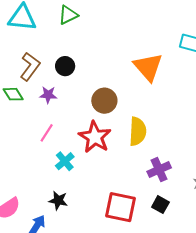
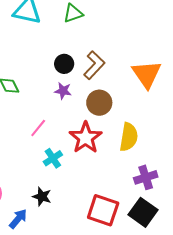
brown L-shape: (30, 66) -> (94, 65), moved
purple star: (48, 95) -> (63, 91), moved
black square: (160, 205) -> (143, 212), size x1.6

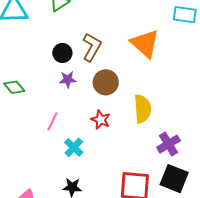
red star: (86, 138) -> (101, 120), size x0.6

